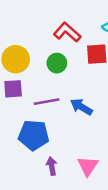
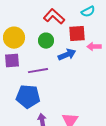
blue arrow: (81, 107) -> (67, 55), moved, turned 126

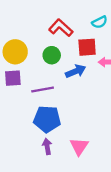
blue pentagon: (28, 97) -> (47, 119), moved

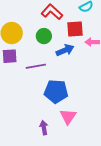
blue pentagon: (47, 119) -> (56, 91), moved
purple arrow: (47, 146) -> (44, 128), moved

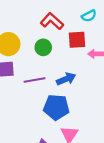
blue arrow: (65, 50) -> (66, 79), moved

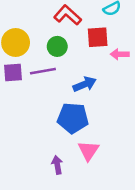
purple line: (34, 80) -> (43, 71), moved

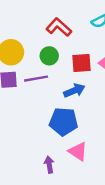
red square: (98, 37) -> (81, 63), moved
pink triangle: (88, 151) -> (78, 151), turned -30

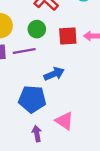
blue arrow: (74, 91) -> (54, 74), moved
blue pentagon: (64, 122) -> (32, 99), moved

